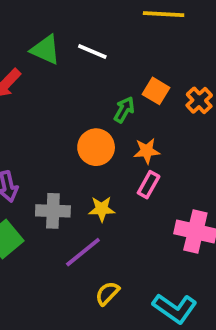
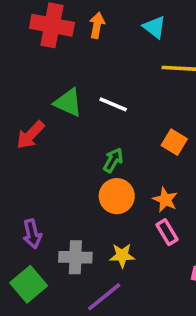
green arrow: (124, 110) -> (113, 160), moved
orange star: (147, 151) -> (165, 200), turned 30
pink rectangle: (149, 185) -> (167, 232), turned -60

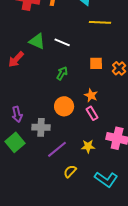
orange square: (174, 142) -> (96, 63), turned -32
orange circle: (117, 196) -> (64, 106), moved
yellow star: (122, 255) -> (88, 146), moved

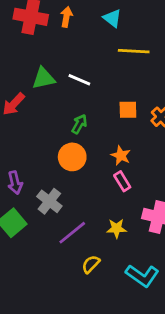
green triangle: (37, 41) -> (44, 78), turned -36
orange circle: (64, 106) -> (72, 157), moved
gray cross: (41, 127) -> (49, 201), turned 36

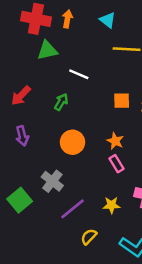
green triangle: (44, 78) -> (47, 50), moved
green arrow: (79, 124) -> (61, 102), moved
purple arrow: (15, 183) -> (22, 136), moved

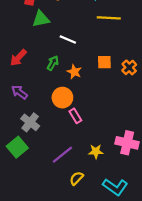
purple arrow: (22, 136) -> (19, 92), turned 140
orange star: (115, 141) -> (74, 72), moved
pink rectangle: (117, 164) -> (75, 116), moved
gray cross: (52, 181) -> (30, 122), moved

